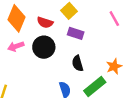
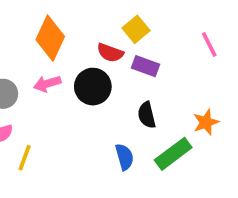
red semicircle: (45, 22) -> (110, 53), moved

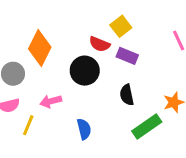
orange diamond: (50, 38) -> (40, 48), moved
pink arrow: (47, 84) -> (51, 101), moved
blue semicircle: (124, 157) -> (84, 129), moved

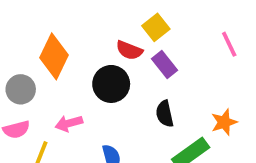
purple rectangle: (127, 56) -> (165, 65), turned 30

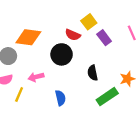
orange diamond: (54, 56) -> (28, 37), turned 70
purple rectangle: (165, 65) -> (104, 38), moved

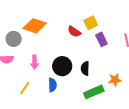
black circle: (62, 54) -> (62, 66), moved
pink arrow: (36, 77) -> (34, 62), turned -88
yellow line: (19, 95) -> (25, 88), moved

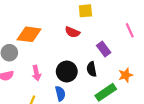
yellow square: (91, 23) -> (85, 11), moved, turned 32
purple rectangle: (101, 39) -> (104, 49), moved

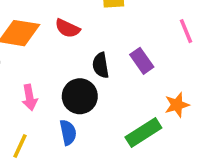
red semicircle: (72, 32) -> (67, 28), moved
black semicircle: (92, 69) -> (101, 65), moved

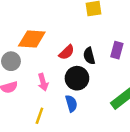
red semicircle: (67, 28) -> (67, 52), moved, turned -63
purple rectangle: (142, 61) -> (117, 50), turned 56

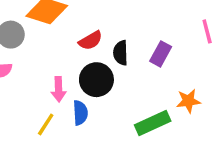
pink arrow: (43, 82) -> (59, 89), moved
yellow line: (39, 116) -> (46, 124), moved

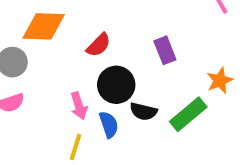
black semicircle: (121, 53) -> (143, 111), moved, turned -60
purple rectangle: (161, 54) -> (165, 50), moved, turned -35

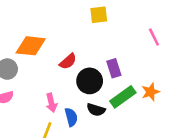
black circle: (116, 85) -> (90, 81), moved
green rectangle: (188, 114) -> (123, 97), moved

